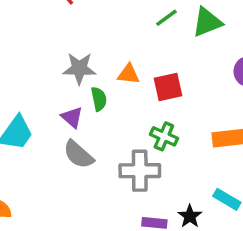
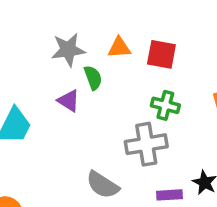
red square: (168, 87) -> (161, 54), turned 32
gray semicircle: (78, 154) -> (103, 185), moved

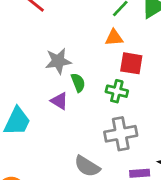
orange triangle: (119, 48) -> (114, 38), moved
green cross: (165, 105) -> (117, 91), moved

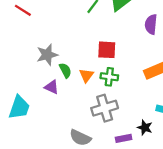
orange triangle: (114, 38) -> (86, 75), moved, turned -42
green cross: (117, 91) -> (109, 77), moved

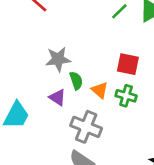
orange triangle: (86, 75) -> (100, 90), turned -35
gray cross: (105, 108) -> (86, 127), moved, turned 30

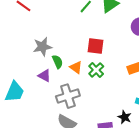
green cross: (126, 96) -> (96, 70), turned 35
gray cross: (86, 127) -> (68, 96), turned -35

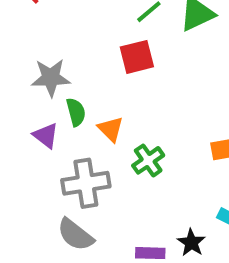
red square: (96, 46) -> (137, 57), moved, turned -30
green cross: (96, 70) -> (148, 160), moved

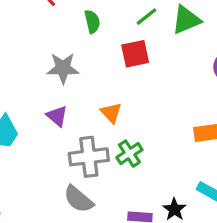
green semicircle: (76, 112) -> (92, 22), moved
green cross: (148, 160) -> (129, 154), moved

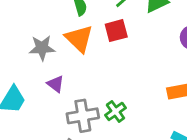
gray star: (63, 68) -> (42, 48), moved
orange triangle: (111, 113) -> (79, 39), moved, size x1.6

